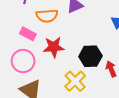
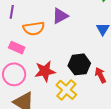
red star: (54, 47) -> (45, 71), moved

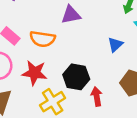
orange semicircle: (34, 28) -> (42, 39), moved

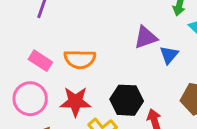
purple triangle: (71, 15) -> (146, 37), moved

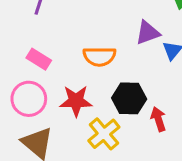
orange semicircle: (80, 59) -> (99, 56), moved

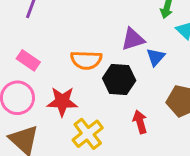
black hexagon: (129, 98) -> (119, 79), moved

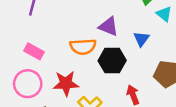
purple triangle: (133, 39) -> (109, 26), moved, turned 45

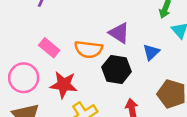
pink rectangle: (34, 51) -> (49, 48), moved

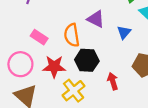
orange semicircle: (88, 49) -> (72, 35), turned 80
black hexagon: (116, 69) -> (87, 60), moved

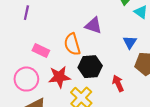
blue triangle: (124, 32) -> (130, 42), moved

